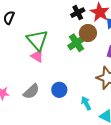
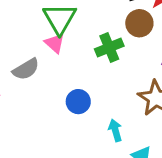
green cross: (77, 43) -> (109, 47), moved
gray semicircle: (31, 91) -> (26, 69), moved

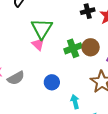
brown circle: (139, 23) -> (91, 47), moved
gray semicircle: (26, 69) -> (16, 78), moved

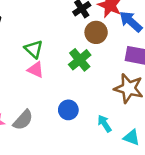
green triangle: (42, 29) -> (34, 49), size x0.7
brown circle: (91, 47) -> (96, 32), moved

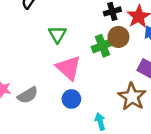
green cross: (80, 60) -> (102, 46), moved
pink triangle: (36, 70) -> (69, 68), moved, size x1.6

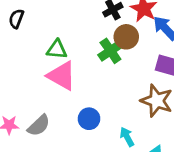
green triangle: (57, 34) -> (57, 49), turned -42
pink triangle: (69, 68) -> (62, 76), moved

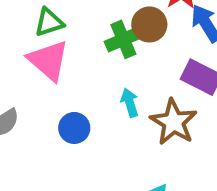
green triangle: (57, 49) -> (49, 22), turned -35
cyan arrow: (127, 137) -> (130, 103), moved

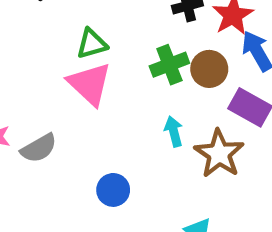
brown circle: (149, 24) -> (209, 69), moved
blue circle: (74, 128) -> (113, 190), moved

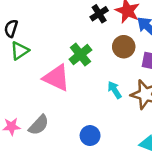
green triangle: (92, 44) -> (20, 51), moved
green cross: (169, 65) -> (80, 55), moved

